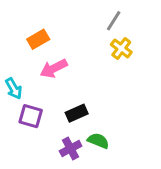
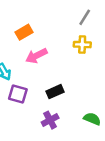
yellow cross: (121, 48) -> (82, 45), moved, turned -35
green semicircle: (98, 141) -> (92, 119), moved

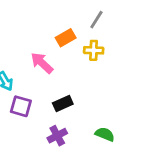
orange rectangle: (24, 32) -> (66, 38), moved
pink arrow: (36, 56) -> (42, 63), turned 70

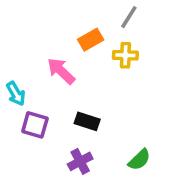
black rectangle: (63, 103) -> (87, 121), turned 42
green semicircle: (105, 134) -> (139, 160), turned 114

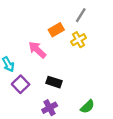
yellow cross: (125, 55) -> (79, 40), turned -32
purple square: (35, 125) -> (21, 84), turned 30

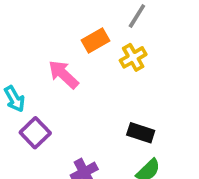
black rectangle: (54, 82) -> (141, 133), moved

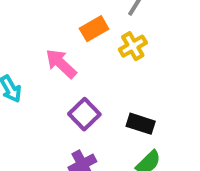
purple square: (35, 133) -> (84, 114), moved

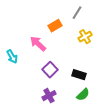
yellow cross: (133, 46) -> (85, 37), moved

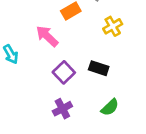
black rectangle: (79, 75) -> (99, 68), moved

